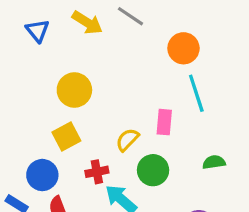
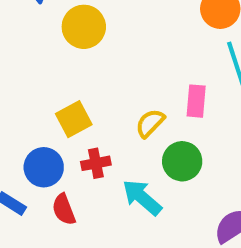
yellow circle: (74, 90) -> (84, 27), moved
red cross: (97, 172) -> (96, 163), moved

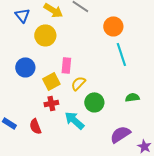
pink rectangle: (196, 101) -> (66, 65), moved
yellow square: (74, 119) -> (51, 81), moved
blue circle: (44, 167) -> (25, 67), moved

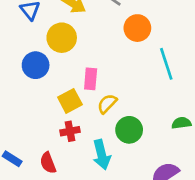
orange circle: (113, 26) -> (137, 28), moved
blue circle: (25, 67) -> (36, 65), moved
cyan arrow: (74, 120) -> (102, 155), turned -145

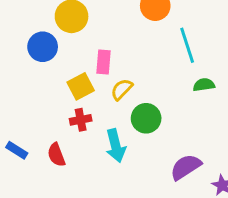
green semicircle: (181, 123) -> (204, 85), moved

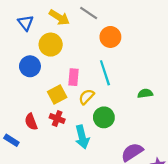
cyan line: (187, 45) -> (105, 73), moved
red cross: (81, 120) -> (57, 118), turned 32
red semicircle: (56, 155) -> (31, 122), moved

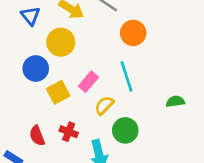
pink rectangle: (73, 77) -> (88, 82), turned 35
yellow square: (57, 95) -> (58, 92), moved

